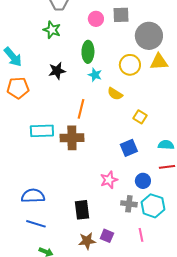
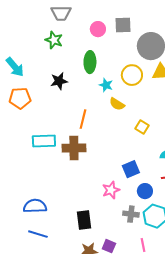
cyan star: (95, 75) -> (106, 85), moved
blue square: (129, 148) -> (131, 169), moved

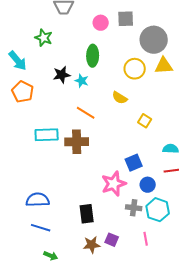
green star: (54, 40) -> (44, 38), moved
cyan star: (106, 85) -> (82, 81), moved
orange pentagon: (20, 98) -> (23, 92), turned 30
orange line: (83, 119) -> (86, 113), turned -72
pink star: (111, 190) -> (114, 184), size x1.4

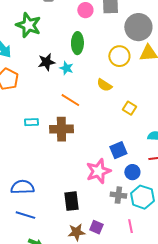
green star: (44, 38) -> (28, 25), size x1.4
cyan rectangle: (47, 135) -> (31, 122), size x0.6

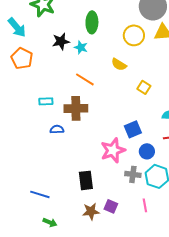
blue semicircle: (22, 187) -> (57, 129), moved, size x0.6

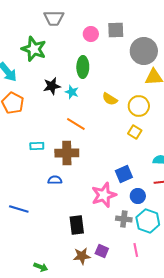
yellow circle: (134, 35) -> (139, 106), moved
yellow semicircle: (119, 64) -> (110, 99), moved
blue semicircle: (57, 129) -> (55, 180), moved
blue line: (40, 194) -> (19, 209), moved

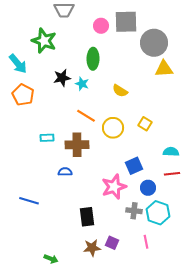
gray square: (116, 30) -> (126, 22), size x1.4
yellow circle: (139, 106) -> (113, 128), moved

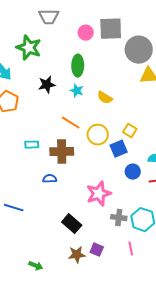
cyan star: (82, 84) -> (77, 91), moved
blue square: (134, 166) -> (119, 149), moved
blue circle: (148, 188) -> (133, 172), moved
black rectangle: (87, 217) -> (72, 224), turned -42

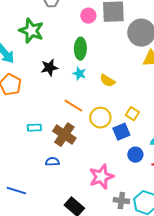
brown cross: (62, 152) -> (64, 135), turned 35

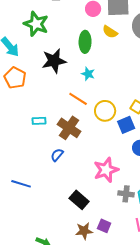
black star: (49, 68) -> (54, 61), size x1.4
cyan star: (79, 74) -> (88, 74), moved
yellow semicircle: (107, 81) -> (110, 32), moved
blue semicircle: (52, 162) -> (57, 155), turned -48

